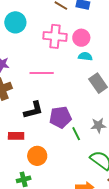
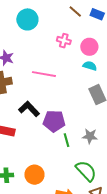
pink cross: (55, 36) -> (64, 41), size x0.6
black L-shape: (33, 110) -> (29, 109), turned -130
orange circle: (37, 156) -> (34, 175), moved

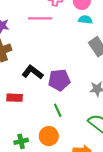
pink line: (44, 74) -> (40, 18), moved
green line: (66, 140) -> (58, 110), moved

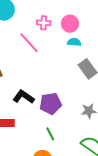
pink line: (40, 18) -> (29, 43), turned 50

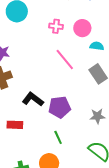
cyan semicircle: (74, 42) -> (97, 46), moved
pink line: (29, 43) -> (65, 60), moved

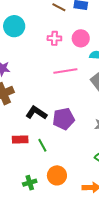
pink line: (65, 60) -> (65, 71), turned -55
green line: (58, 137) -> (42, 145), moved

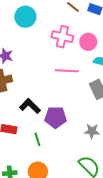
pink cross: (54, 38) -> (62, 37), size x1.5
green line: (42, 145) -> (37, 139), moved

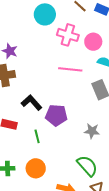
cyan circle: (25, 17) -> (45, 14), moved

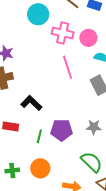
pink line: (70, 69) -> (68, 67), turned 70
purple pentagon: (56, 115) -> (62, 130), moved
green line: (37, 136) -> (39, 136), turned 32

